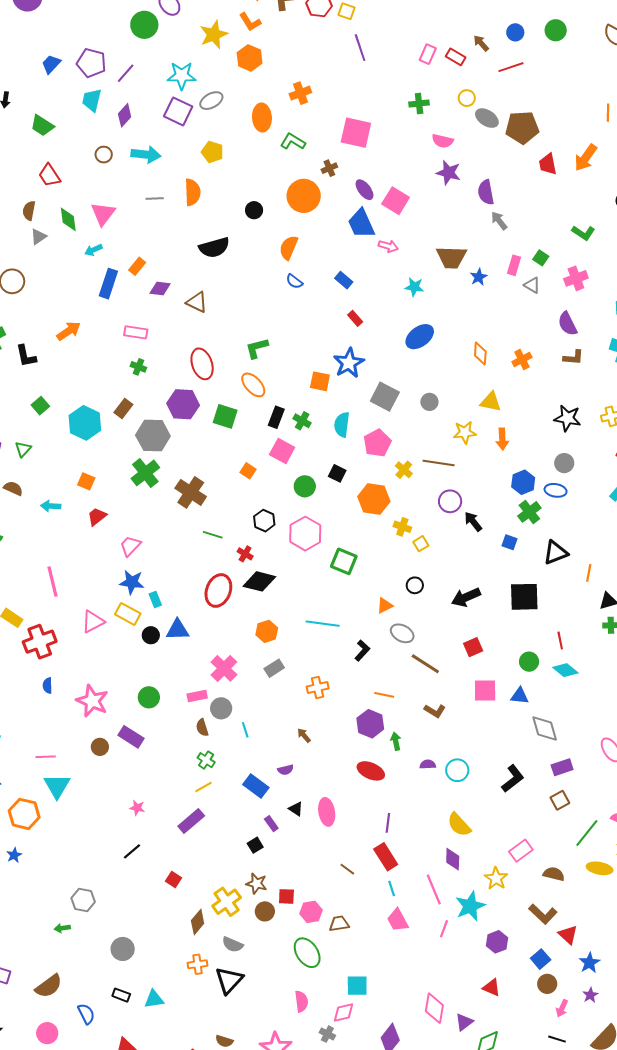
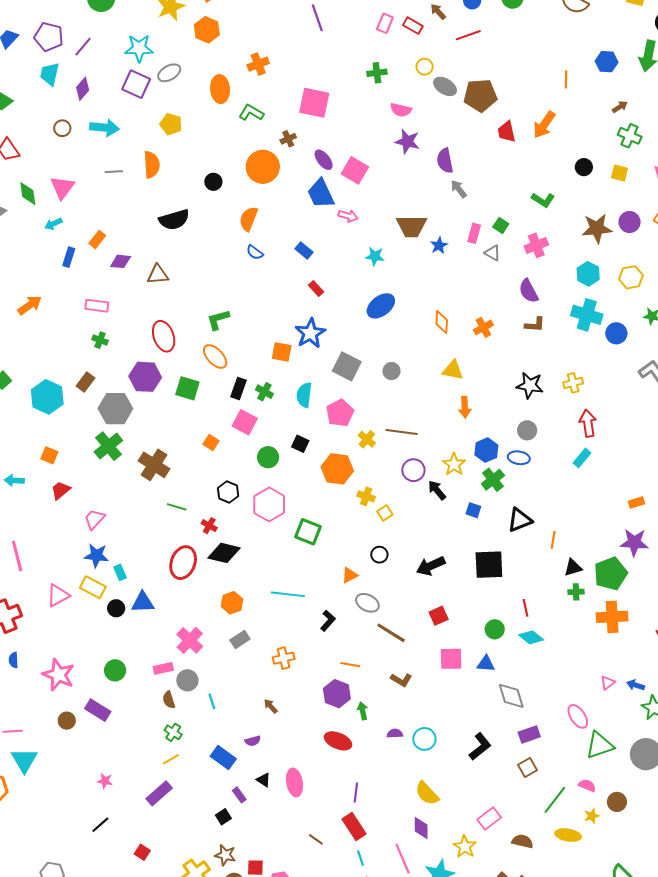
blue rectangle: (108, 284) -> (69, 257), size x0.7
brown triangle: (197, 302) -> (158, 275), turned -30
yellow star: (465, 432) -> (454, 464), moved, turned -30

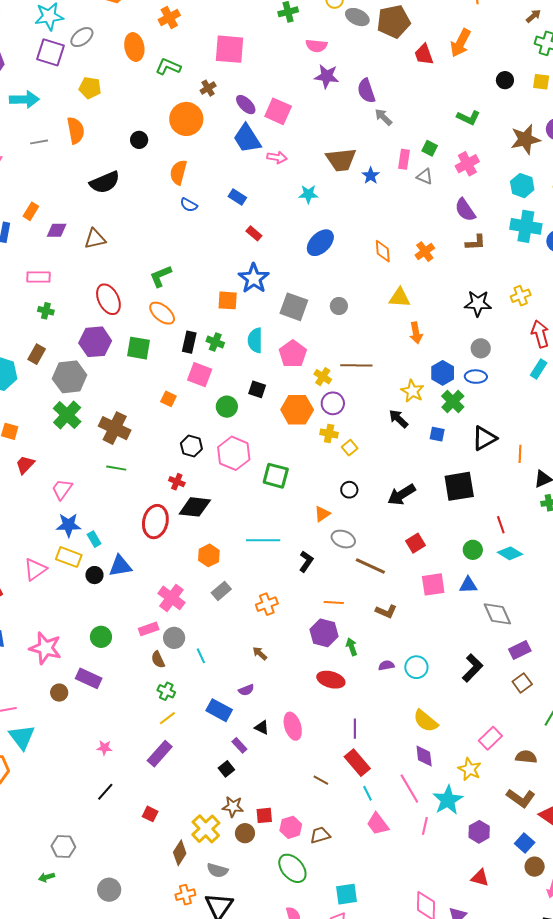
purple circle: (413, 470) -> (333, 403), moved
green line: (177, 507) -> (116, 468), moved

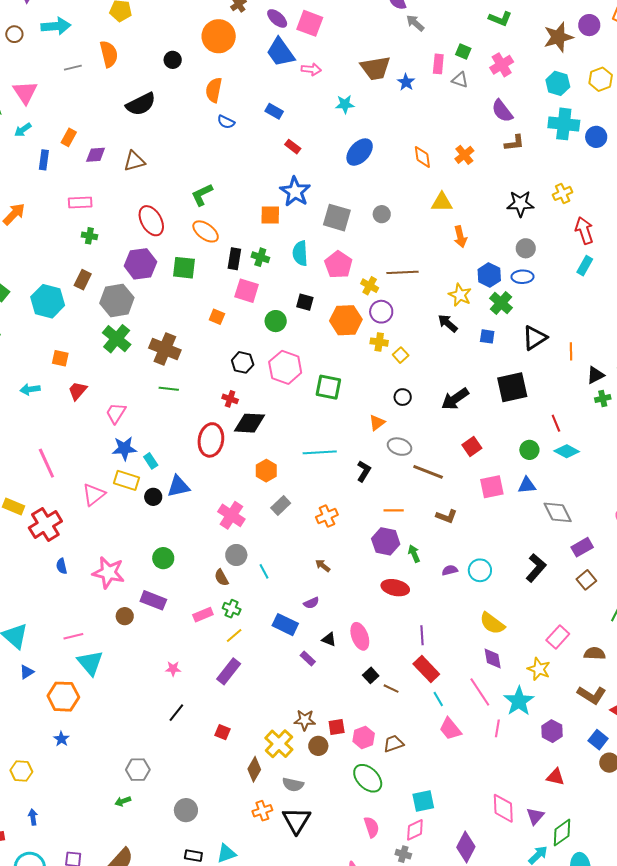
pink rectangle: (149, 629) -> (203, 615), moved
black square: (226, 769) -> (371, 675), moved

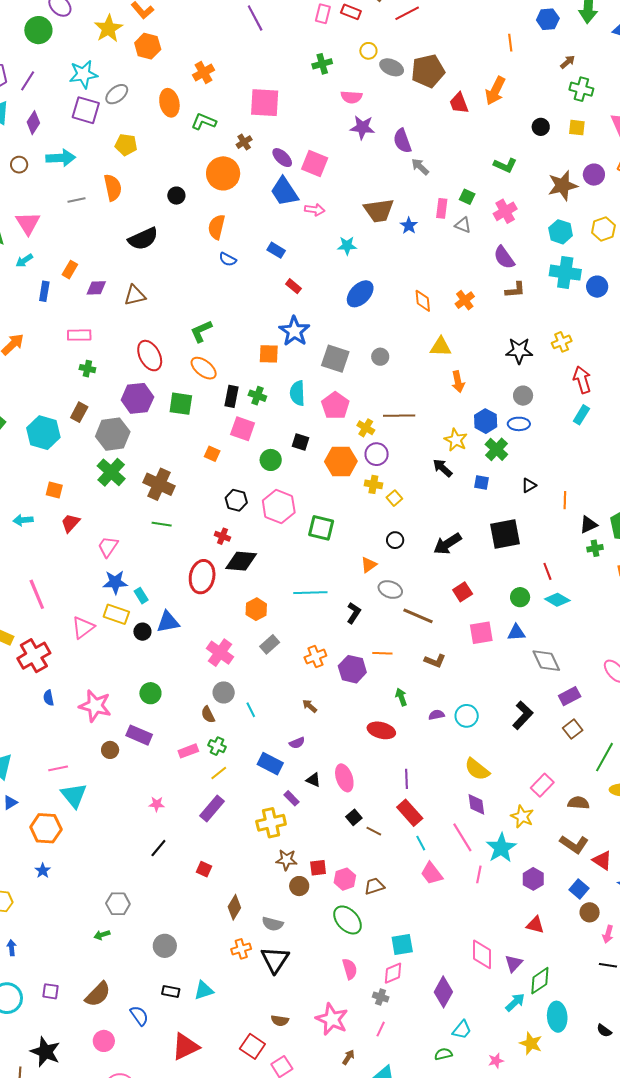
black triangle: (535, 338) -> (529, 485), size x0.6
purple hexagon: (386, 541) -> (352, 669), moved
yellow cross: (279, 744) -> (271, 823), moved, turned 32

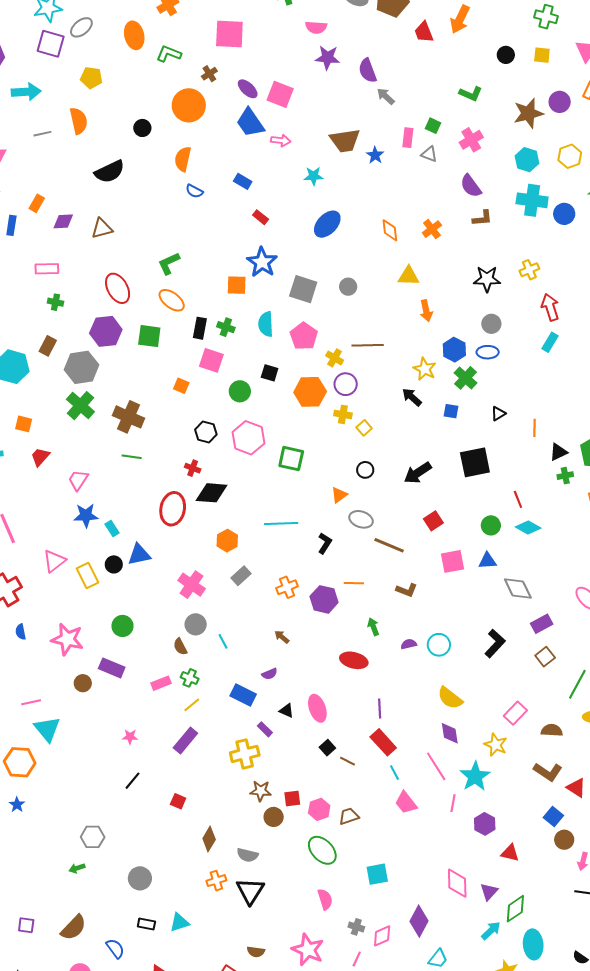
yellow rectangle: (116, 614) -> (88, 576), moved, turned 45
purple hexagon: (533, 879) -> (485, 824), moved
pink diamond: (393, 973) -> (382, 936), moved

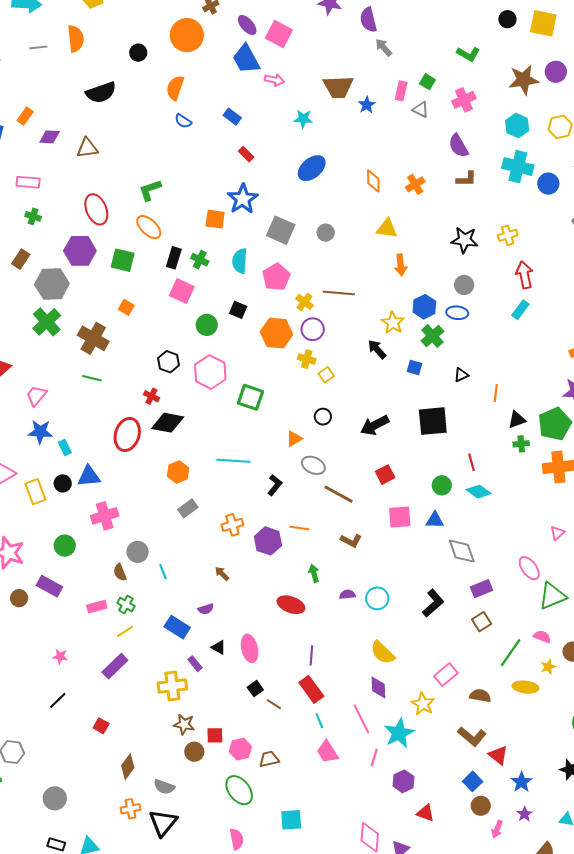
yellow square: (542, 55) -> (543, 23), size x1.6
orange square: (181, 386) -> (126, 307), moved
pink cross: (192, 585) -> (105, 516), moved, turned 32

